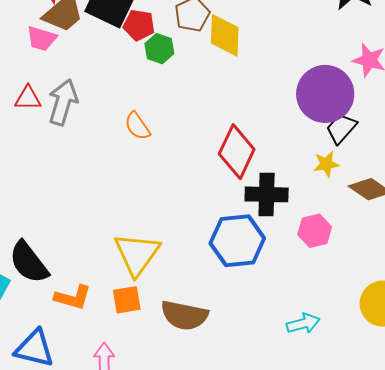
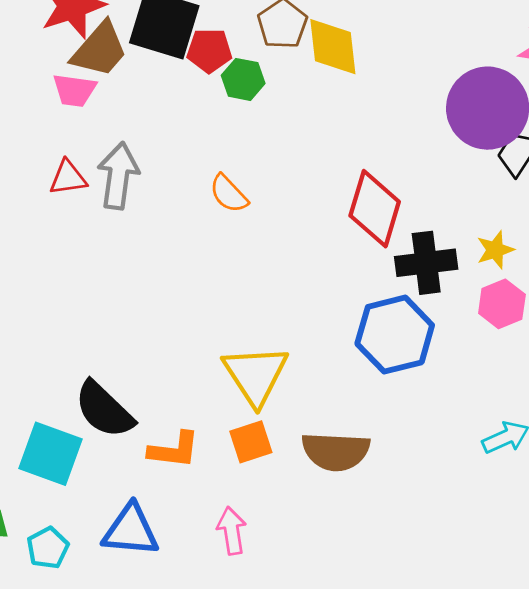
yellow star: (326, 164) -> (495, 250), moved

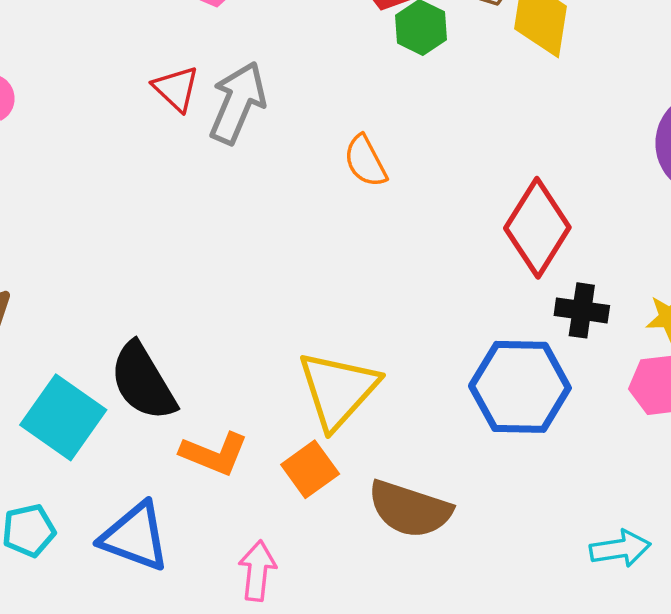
red triangle: (68, 178) -> (176, 88), turned 36
black cross: (426, 263) -> (582, 310), size x0.7
orange square: (251, 442) -> (310, 469), turned -33

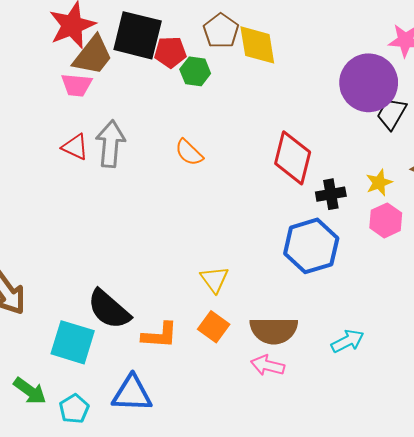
yellow triangle: (338, 390) -> (214, 279), size x0.6
cyan arrow: (620, 548) -> (347, 341), moved
pink arrow: (257, 571) -> (268, 365), moved, turned -64

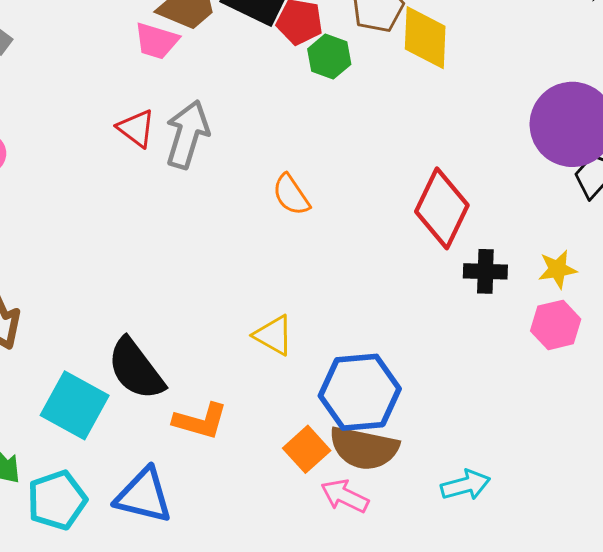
orange semicircle: (189, 152) -> (291, 195), moved
blue hexagon: (311, 246) -> (360, 392), moved
yellow triangle: (214, 279) -> (273, 335), moved, turned -36
orange square: (214, 327) -> (307, 449), moved
cyan pentagon: (74, 409) -> (57, 500), size x1.4

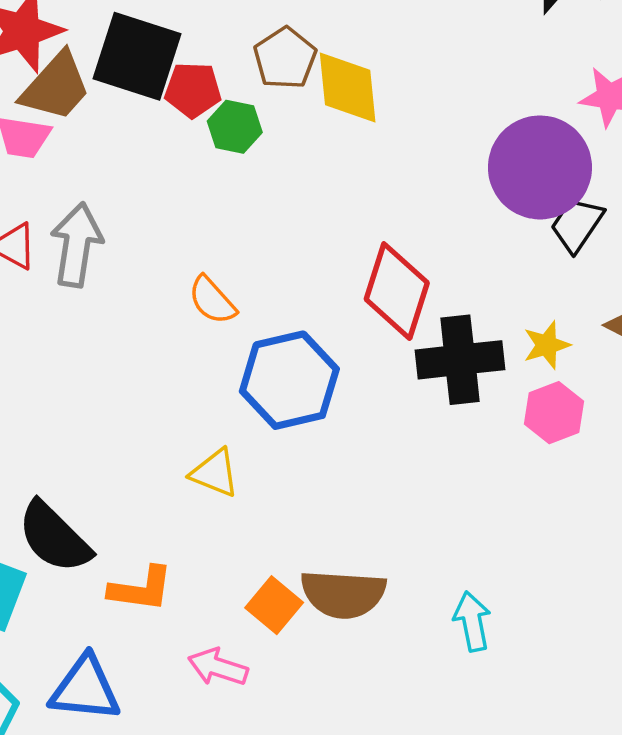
black cross: (485, 271) -> (460, 360), size x1.6
blue hexagon: (360, 392) -> (289, 380), moved
cyan arrow: (465, 485) -> (472, 621), turned -78
pink arrow: (345, 496) -> (218, 667), moved

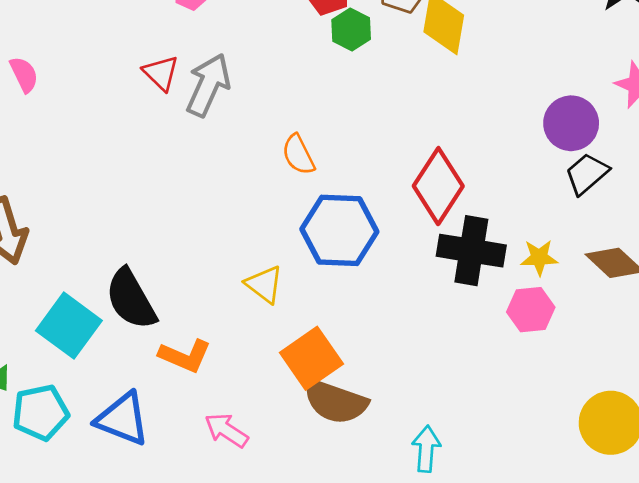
purple circle: (540, 167) -> (571, 123), size x0.7
orange square: (274, 605) -> (311, 358), moved, size x1.4

